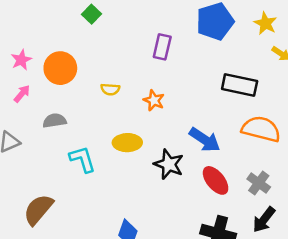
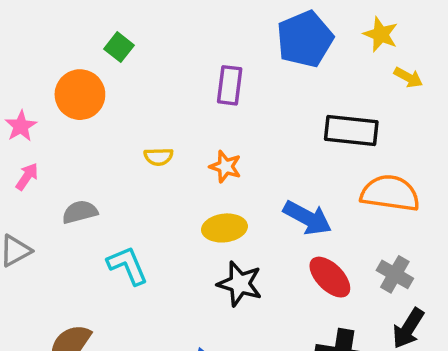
orange circle: (60, 68) -> (80, 95), moved
yellow ellipse: (127, 143) -> (224, 228), moved
black star: (169, 164) -> (240, 284), moved

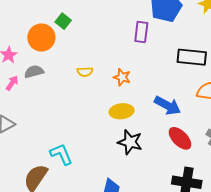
green square: (119, 47) -> (63, 21), moved
purple rectangle: (230, 85) -> (141, 32), moved
gray semicircle: (80, 212) -> (34, 72), moved
cyan L-shape: (128, 265) -> (61, 154), moved

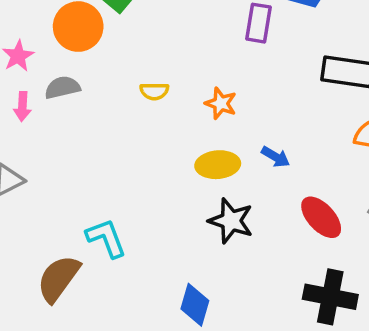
pink arrow: (12, 83) -> (22, 106), turned 147
blue arrow: (167, 106) -> (276, 157), moved, size x0.6

